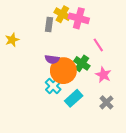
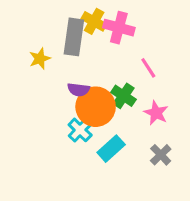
gray rectangle: (49, 24) -> (74, 37), size x1.6
yellow star: (12, 40) -> (40, 59), moved

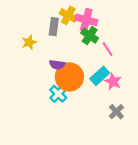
gray rectangle: (74, 37) -> (54, 27), size x0.7
green cross: (123, 96) -> (90, 36), moved
cyan rectangle: (111, 149) -> (100, 76), moved

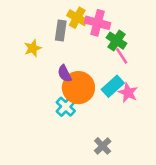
green cross: (90, 36) -> (117, 41), moved
purple semicircle: (57, 65) -> (65, 74), turned 56
gray cross: (116, 112) -> (103, 146), moved

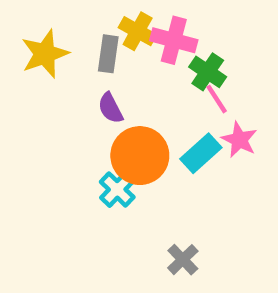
yellow star: (33, 48) -> (45, 54), moved, size x1.5
purple semicircle: (65, 74) -> (110, 108), moved
pink star: (128, 93) -> (239, 140), moved

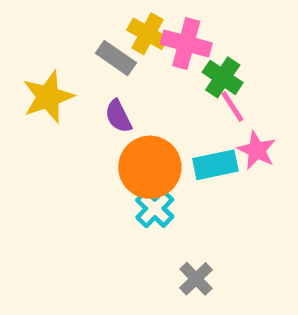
yellow star: (45, 54) -> (48, 97), moved
gray rectangle: (108, 54) -> (116, 58), turned -63
cyan rectangle: (201, 153) -> (215, 165), turned 30
cyan cross: (117, 189) -> (155, 208), moved

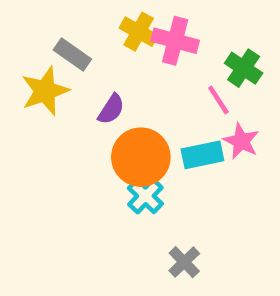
gray rectangle: (116, 58) -> (72, 54), moved
green cross: (223, 77) -> (244, 68), moved
purple semicircle: (118, 116) -> (111, 109), turned -120

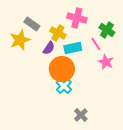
yellow cross: (139, 32) -> (58, 33), moved
cyan rectangle: (202, 155) -> (73, 48), moved

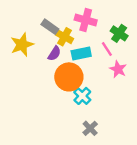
gray rectangle: (32, 24) -> (50, 27), moved
cyan cross: (64, 86) -> (82, 96), moved

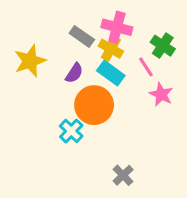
gray rectangle: (50, 27) -> (82, 36), moved
yellow cross: (64, 37) -> (111, 49), moved
cyan rectangle: (81, 54) -> (111, 73), turned 48
cyan cross: (82, 96) -> (71, 131), moved

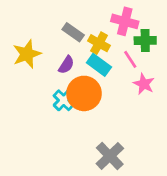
pink cross: (117, 27) -> (125, 21), moved
green cross: (163, 46) -> (145, 40), turned -35
cyan cross: (71, 131) -> (64, 100), moved
gray cross: (123, 175) -> (110, 156), size x1.5

